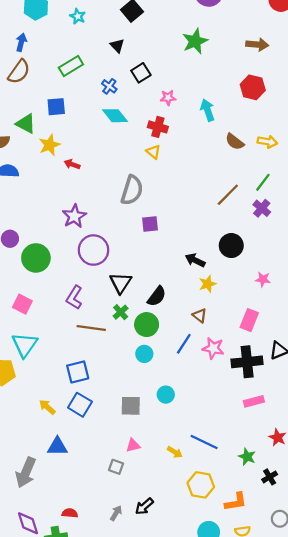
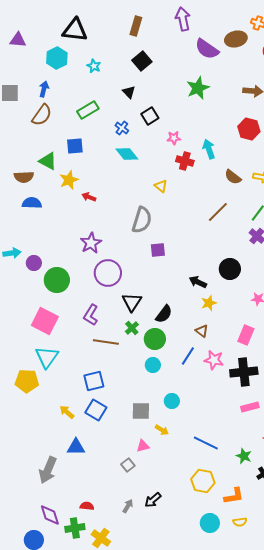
red cross: (158, 127) -> (185, 161), moved
brown line: (228, 195) -> (218, 212), moved
pink square: (22, 304) -> (45, 321), size x1.5
yellow arrow: (175, 452) -> (162, 430), moved
gray square: (116, 467) -> (128, 465), turned 32

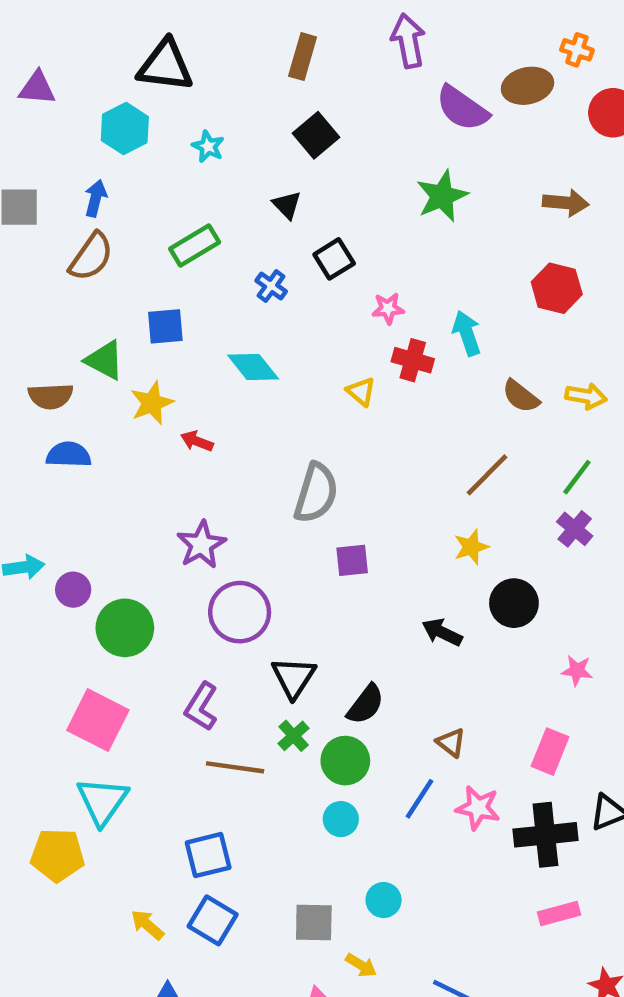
cyan diamond: (127, 154) -> (253, 367), moved
yellow triangle: (161, 186) -> (361, 392), moved
yellow star: (209, 303) -> (471, 547), moved

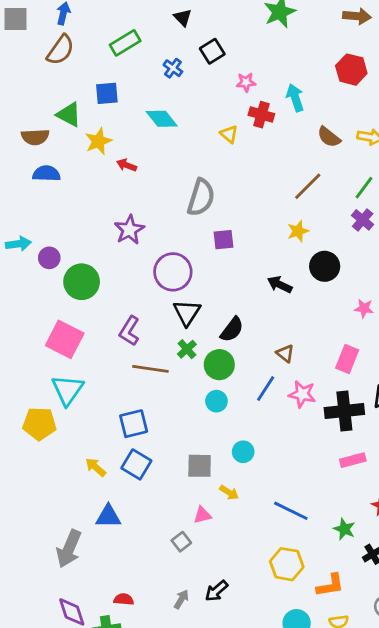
purple circle: (240, 612) -> (173, 272), moved

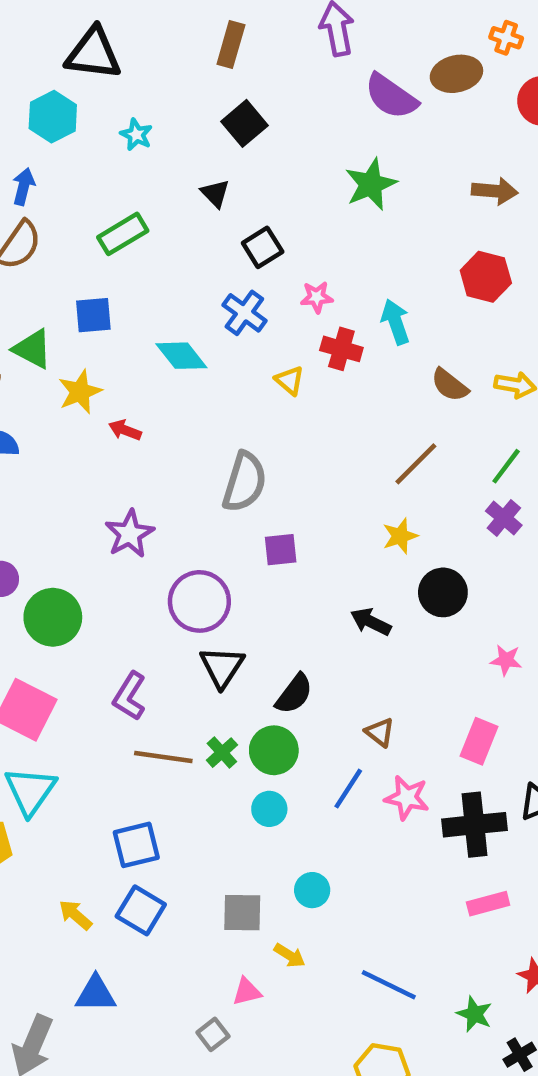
blue cross: (173, 68) -> (244, 313), moved, size x1.4
green cross: (187, 349) -> (222, 753), moved

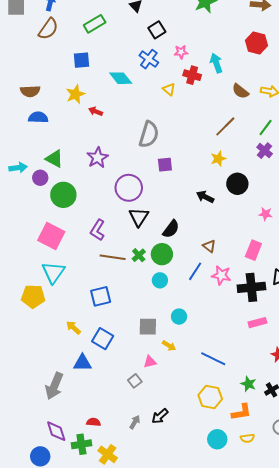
green triangle: (33, 349) -> (54, 159), moved
blue square: (141, 910) -> (103, 339), moved
green star: (474, 1014) -> (248, 384), moved

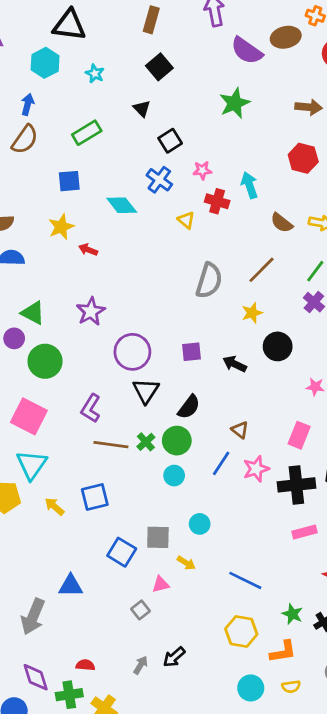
gray semicircle: (149, 134) -> (209, 281), moved
purple square: (165, 165) -> (192, 352), moved
pink star: (221, 275) -> (256, 469), turned -30
yellow arrow: (73, 328) -> (54, 506), moved
blue square: (103, 339) -> (122, 552), moved

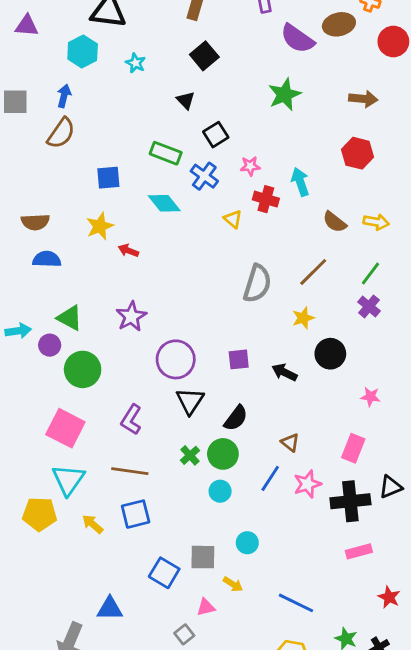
green rectangle: (87, 133) -> (166, 153), moved, turned 52
brown line: (111, 445) -> (130, 471), moved

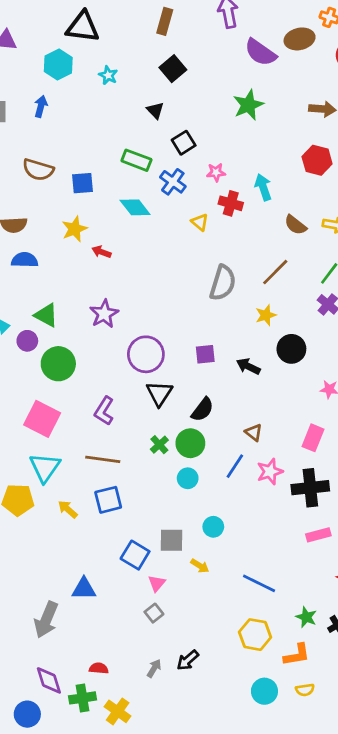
brown semicircle: (61, 133) -> (38, 170), moved, turned 72
pink triangle: (206, 607) -> (157, 583), moved, turned -36

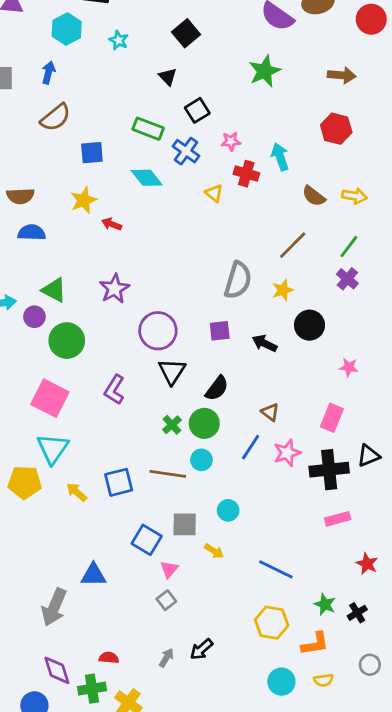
brown semicircle: (38, 170) -> (56, 117), moved, turned -56
gray semicircle: (223, 283) -> (238, 280), moved
brown line: (103, 459) -> (168, 474), moved

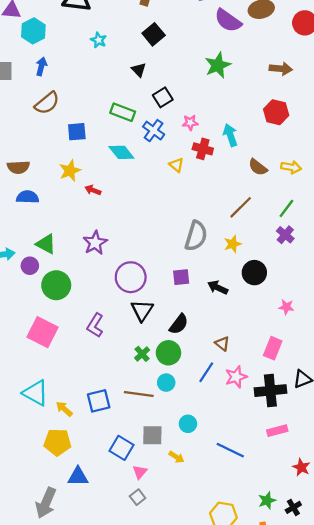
cyan hexagon: (67, 29) -> (33, 31), moved
cyan triangle: (53, 449) -> (36, 393), moved, turned -36
yellow pentagon: (25, 482) -> (57, 442), moved
blue line: (276, 569) -> (230, 450), moved
green star: (325, 604) -> (267, 501), turned 30

